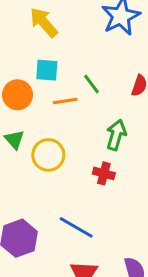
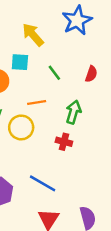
yellow arrow: (44, 22) -> (33, 35), moved
orange line: (65, 101) -> (37, 103), moved

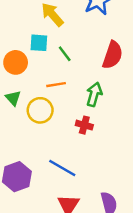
green line: (54, 73) -> (65, 54), moved
red semicircle: (91, 74) -> (113, 55), size x1.6

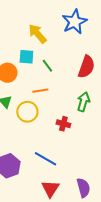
green arrow: (94, 94) -> (83, 102), moved

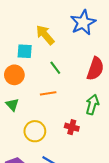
cyan square: (26, 57) -> (25, 51), moved
yellow circle: (27, 112) -> (35, 131), moved

